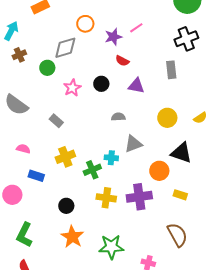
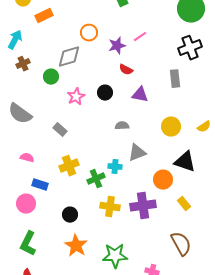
pink circle: (12, 195) -> (26, 204), moved
yellow rectangle: (180, 195) -> (184, 204), turned 32

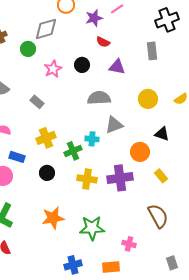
gray semicircle: (122, 126) -> (99, 98), size x1.6
black triangle: (185, 162) -> (162, 134), size x0.7
black circle: (70, 215) -> (47, 173), moved
orange star: (76, 246) -> (53, 218), turned 30

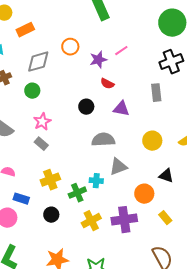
gray diamond: (46, 29) -> (38, 62), moved
pink star: (53, 69) -> (42, 122), moved
yellow cross: (87, 179) -> (91, 221), turned -36

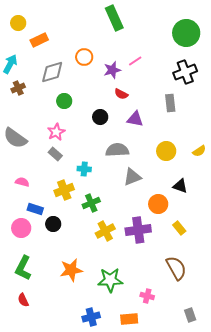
green circle: (32, 91) -> (64, 101), moved
cyan cross: (96, 181) -> (84, 169), moved
black circle: (51, 215) -> (53, 224), moved

